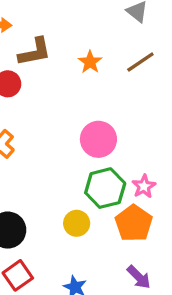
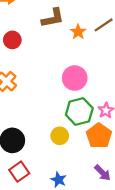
brown L-shape: (35, 52) -> (53, 18), moved
orange star: (90, 62) -> (78, 32), moved

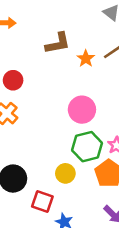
red circle: (12, 40) -> (13, 80), moved
red square: (19, 172) -> (42, 201), moved, turned -36

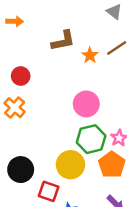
yellow circle: (65, 173) -> (70, 165), size x1.5

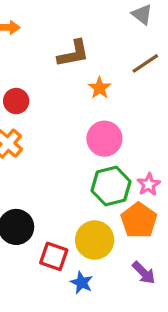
orange star: (90, 55) -> (100, 88), moved
yellow circle: (70, 165) -> (95, 240), moved

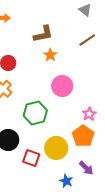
orange star: (100, 88) -> (50, 55), moved
green hexagon: (111, 186) -> (35, 113), moved
blue star: (82, 283) -> (66, 181), moved

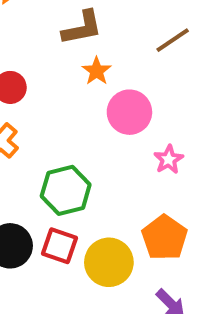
pink circle: (62, 86) -> (129, 112), moved
pink star: (89, 114) -> (169, 159), moved
red square: (31, 158) -> (60, 246), moved

